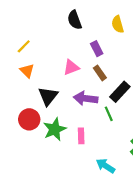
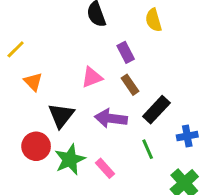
yellow line: (24, 46) -> (16, 49), moved
green line: (109, 114) -> (148, 149), moved
pink rectangle: (81, 136) -> (105, 168), turned -40

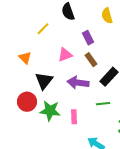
yellow line: (16, 49) -> (43, 29), moved
green line: (148, 149) -> (103, 104), turned -72
green star: (70, 159) -> (50, 111), turned 30
pink rectangle: (105, 168) -> (74, 117), turned 40

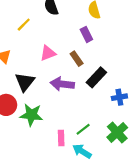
purple rectangle: (88, 38) -> (86, 34), moved
green line: (103, 104) -> (83, 129), moved, turned -32
pink rectangle: (74, 117) -> (61, 138), moved

